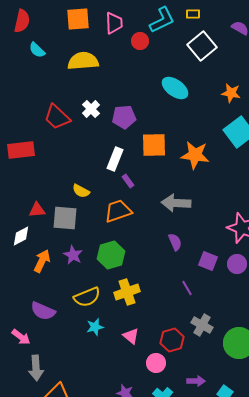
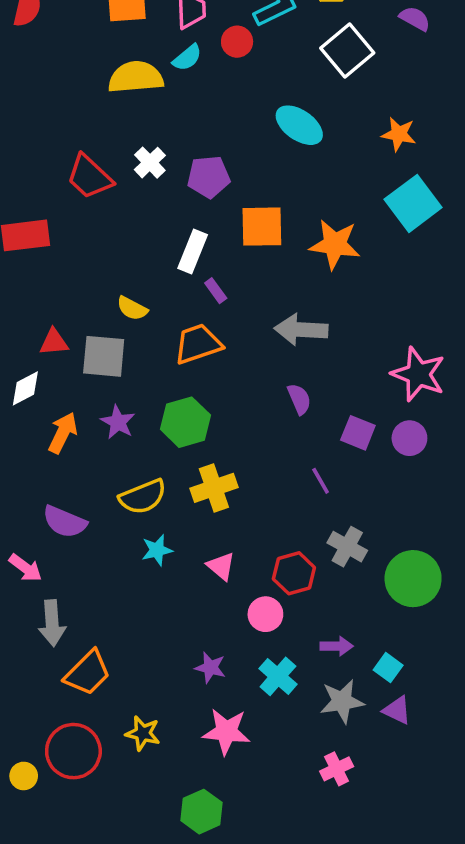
cyan semicircle: (37, 50) -> (187, 58), moved, turned -84

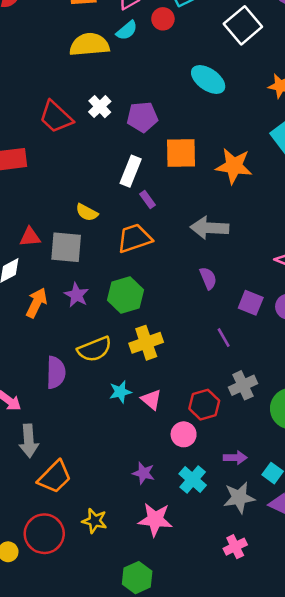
purple semicircle: (65, 522) -> (56, 372), moved, turned -112
gray cross: (347, 547) -> (243, 385), turned 36
cyan star: (157, 550) -> (120, 392), moved

